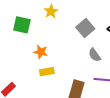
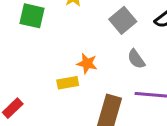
orange star: (41, 52) -> (87, 63), moved

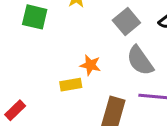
gray semicircle: (136, 59) -> (140, 61), size x1.5

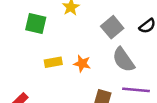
yellow rectangle: (71, 85) -> (53, 62), moved

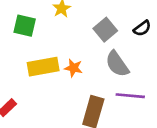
yellow rectangle: (53, 62) -> (43, 67), size x1.6

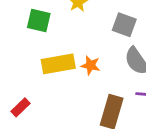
gray square: (105, 30) -> (124, 25), turned -30

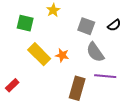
yellow rectangle: (58, 64) -> (39, 54), turned 55

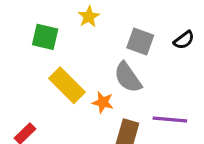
gray semicircle: (95, 52) -> (128, 77), moved
orange star: (62, 55) -> (103, 102), moved

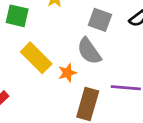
orange star: (103, 102) -> (67, 73), turned -30

